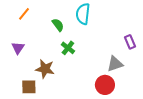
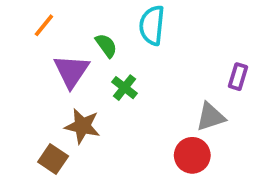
purple rectangle: (130, 42) -> (238, 77), turned 40
purple triangle: (18, 48) -> (71, 71), moved, size x1.5
brown square: (29, 87) -> (53, 159), turned 35

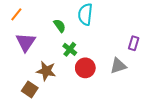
orange line: (44, 25) -> (16, 14), moved
purple triangle: (71, 71) -> (26, 42), moved
red circle: (192, 155) -> (85, 68), moved

